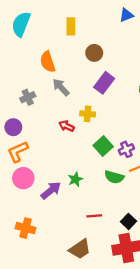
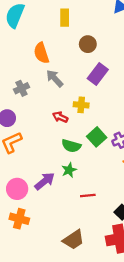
green semicircle: (114, 177) -> (71, 146), moved
pink circle: (23, 178) -> (17, 189), moved
red line: (94, 216) -> (88, 196), moved

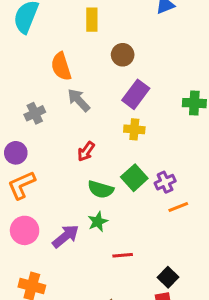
yellow cross: (81, 105) -> (134, 129), moved
red arrow: (60, 117) -> (86, 151), turned -80
pink circle: (17, 189) -> (25, 230), moved

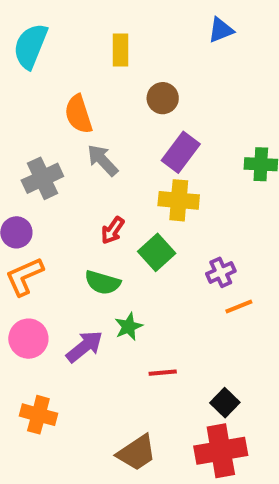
gray cross: (35, 113) -> (42, 178), size x1.4
yellow cross: (134, 129) -> (179, 200), size x1.4
green square: (134, 178) -> (157, 252), moved
green semicircle: (101, 189) -> (103, 282), moved

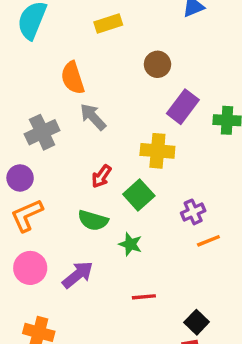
yellow rectangle: (121, 50) -> (108, 24), turned 72
brown circle: (163, 98) -> (157, 64), moved
purple rectangle: (181, 152) -> (183, 107), moved
green star: (129, 327) -> (130, 244), moved, turned -30

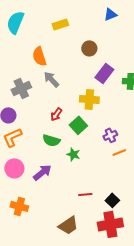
red line: (144, 297) -> (85, 194), moved

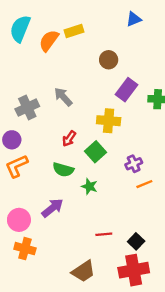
orange semicircle: (39, 56) -> (49, 41), moved, turned 54
pink circle: (14, 168) -> (19, 220), moved

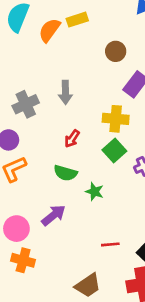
gray arrow: (63, 97) -> (65, 92), turned -138
green square: (95, 152) -> (114, 151), moved

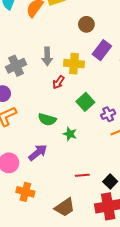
yellow cross: (116, 119) -> (74, 64), moved
red arrow: (72, 139) -> (58, 82), moved
orange cross: (23, 260) -> (25, 192), moved

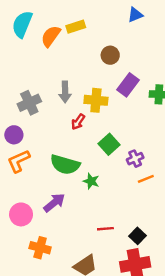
green semicircle: (47, 119) -> (65, 165), size x1.4

